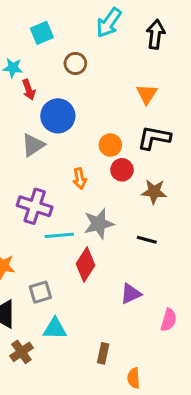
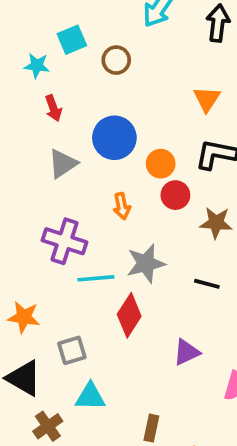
cyan square: (42, 33) -> (72, 40), moved
red arrow: (29, 90) -> (53, 108), moved
blue circle: (58, 116) -> (114, 138), moved

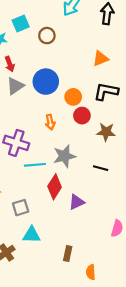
orange triangle: (207, 99) -> (101, 59), turned 35
gray triangle: (63, 164) -> (15, 86), moved
purple triangle: (187, 352) -> (76, 202), moved

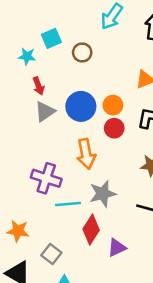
orange circle: (73, 97) -> (113, 105), moved
red circle: (82, 116) -> (114, 128), moved
orange arrow: (50, 122) -> (86, 154), size x1.6
gray square: (21, 208) -> (51, 254), turned -35

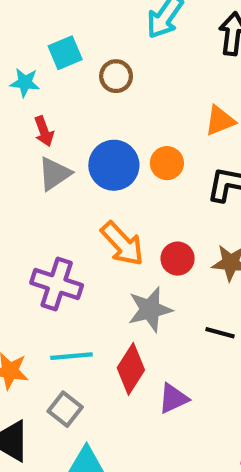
red circle: (114, 128) -> (178, 259), moved
orange arrow: (86, 154) -> (122, 244), turned -32
cyan line: (68, 204) -> (71, 356), moved

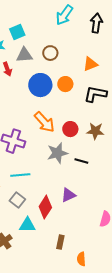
brown circle: (116, 76) -> (50, 53), moved
gray triangle: (55, 174) -> (24, 55), moved, turned 30
black line: (220, 333) -> (81, 161), moved
red diamond: (131, 369) -> (45, 207), moved

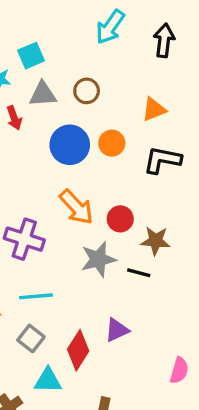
brown star: (95, 131) -> (156, 241), moved

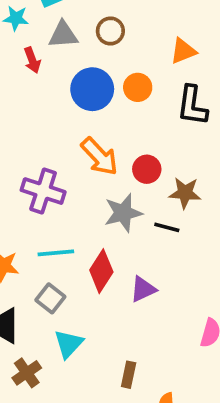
black L-shape: (162, 160) -> (192, 106), turned -93
red diamond: (78, 350) -> (101, 271), moved
cyan triangle: (48, 381) -> (69, 344), turned -48

